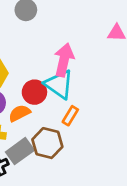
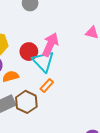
red circle: (34, 92) -> (29, 52), moved

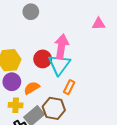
cyan triangle: (43, 61) -> (59, 65), turned 35

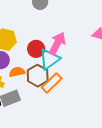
orange rectangle: (69, 87) -> (52, 83), size x1.5
brown hexagon: (54, 108) -> (38, 76), moved

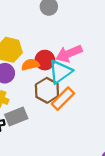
pink arrow: (57, 43) -> (69, 54), turned -140
orange semicircle: (17, 72) -> (30, 65), moved

